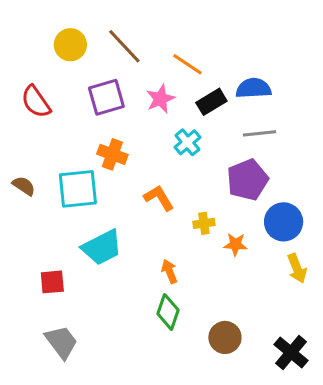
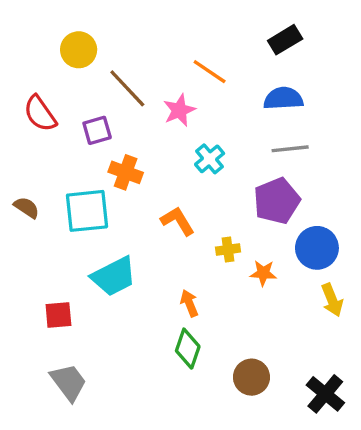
brown line: (124, 46) -> (127, 88), moved
purple square: (106, 97) -> (97, 130), moved, size x0.7
black rectangle: (211, 102) -> (285, 40), moved

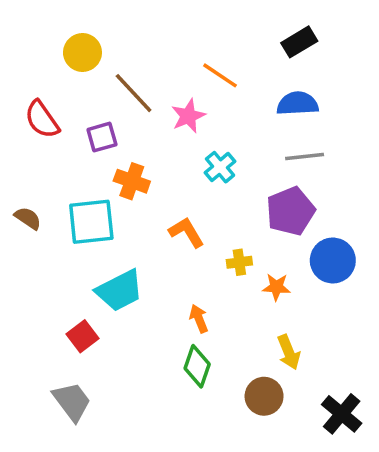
yellow arrow: (332, 300) -> (289, 352), moved
red square: (58, 315) -> (82, 336), moved, turned -32

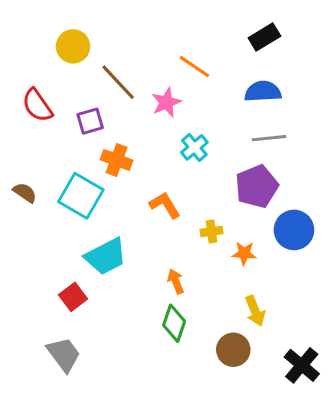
cyan square: (91, 222) -> (81, 196), turned 36

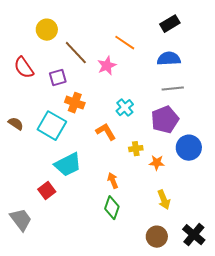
cyan cross: (194, 147) -> (125, 108), moved
brown circle: (233, 350) -> (157, 237), moved
gray trapezoid: (64, 354) -> (21, 220), moved

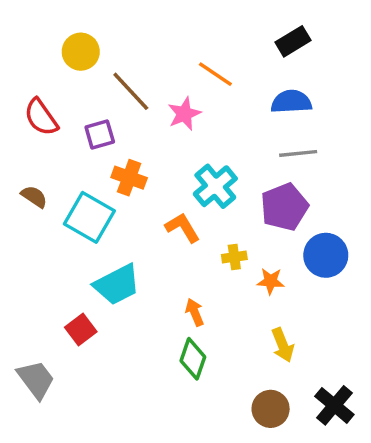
cyan cross: (125, 108) -> (215, 186), size x1.4
brown semicircle: (16, 124) -> (34, 197), moved

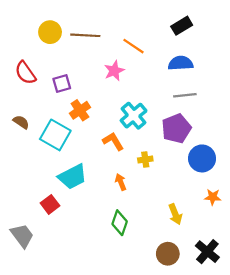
brown line: (131, 91) -> (85, 35), moved, turned -44
orange cross: (129, 178) -> (80, 110), turned 36
orange star: (271, 281) -> (213, 197), moved
orange arrow: (195, 312) -> (121, 182), moved

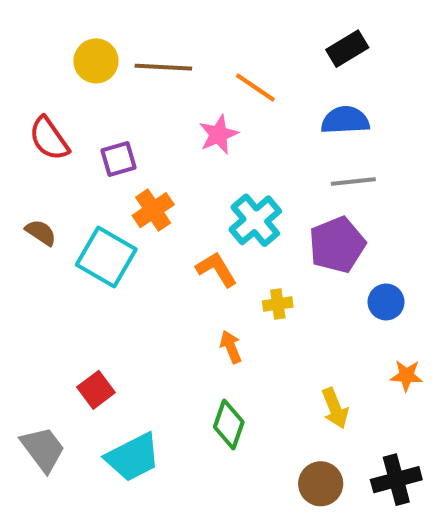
blue circle: (202, 158) -> (386, 302), size x0.7
cyan trapezoid: (72, 177) -> (133, 457), moved
black cross: (207, 252) -> (396, 480), turned 35

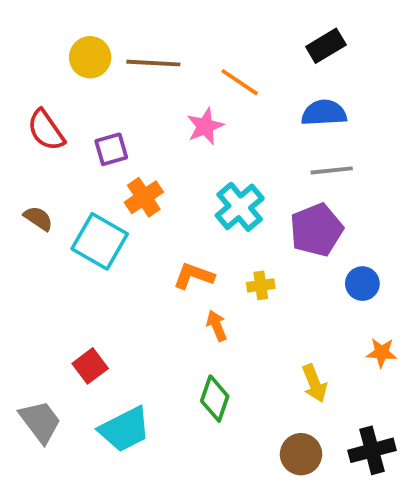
orange L-shape: (217, 269) -> (194, 276), moved, turned -39

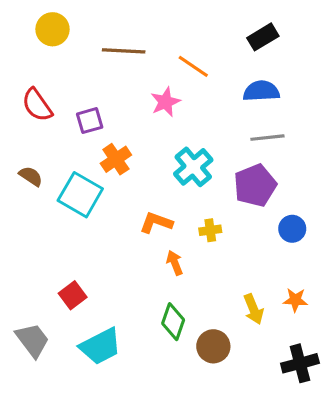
yellow circle: (90, 57) -> (53, 29), moved
orange star: (382, 353) -> (295, 300), moved
brown circle: (301, 454) -> (213, 346), moved

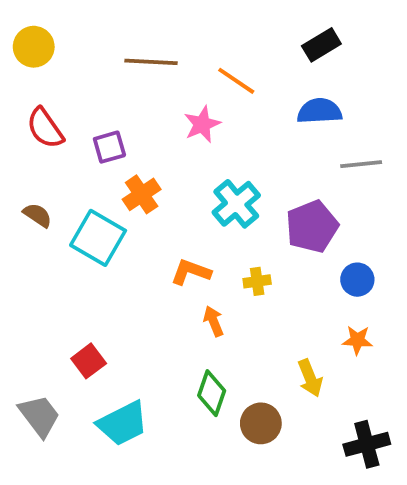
yellow circle: (53, 29) -> (34, 47), moved
gray line: (267, 138) -> (361, 164), moved
orange star: (295, 300) -> (357, 340), moved

